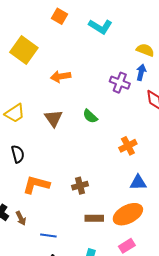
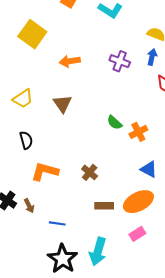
purple cross: (120, 83) -> (120, 61), moved
green semicircle: (90, 116) -> (115, 123), moved
blue triangle: (138, 183) -> (149, 169), turned 30
brown cross: (80, 186) -> (90, 172), turned -35

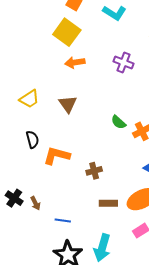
yellow square: (32, 34) -> (67, 32), moved
orange L-shape: (45, 171) -> (57, 156), moved
brown cross: (90, 172) -> (94, 171), turned 35

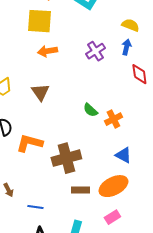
yellow square: (67, 32) -> (39, 21), turned -32
purple cross: (124, 62) -> (95, 51), turned 36
brown cross: (94, 171) -> (66, 158), size x1.8

